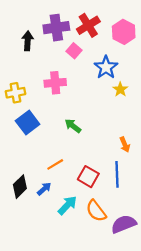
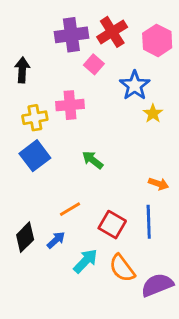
black arrow: (28, 41) -> (22, 70), moved
yellow cross: (15, 93) -> (35, 118), moved
orange arrow: (125, 145) -> (159, 184), turned -48

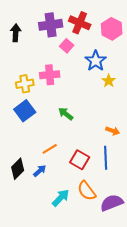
red cross: (112, 32) -> (80, 23), turned -35
black arrow: (22, 70) -> (16, 33), moved
cyan arrow: (85, 261) -> (61, 198), moved

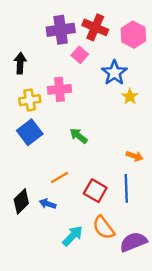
black arrow: (16, 33) -> (20, 63), moved
blue arrow: (40, 171) -> (48, 204), turned -120

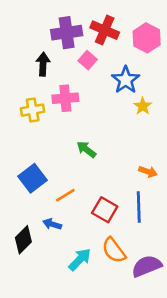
black arrow: (20, 63) -> (43, 64), moved
blue square: (30, 132) -> (33, 178), moved
black diamond: (21, 201) -> (23, 240), moved

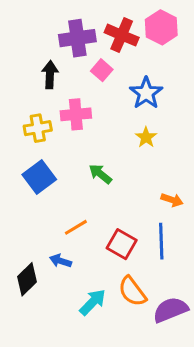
pink hexagon: (147, 38) -> (161, 27), moved
yellow star: (143, 106) -> (146, 137), moved
blue square: (33, 178) -> (39, 177), moved

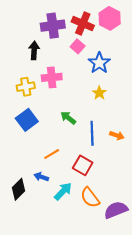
pink square: (102, 70) -> (78, 46), moved
blue line: (161, 241) -> (92, 133), moved
cyan arrow: (93, 302) -> (63, 191), moved

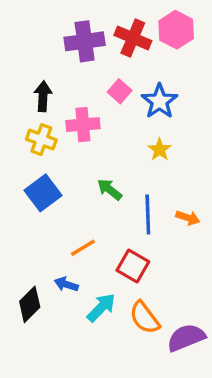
pink square: (78, 46) -> (120, 91), moved
black arrow: (34, 50) -> (43, 96), moved
yellow cross: (26, 87) -> (41, 140), turned 30

